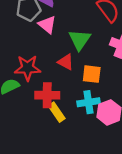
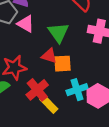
orange square: (92, 74) -> (63, 64), moved
red cross: (47, 95) -> (37, 90), turned -30

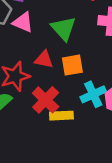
red triangle: (49, 56) -> (44, 59), moved
yellow rectangle: (49, 104) -> (61, 116), turned -42

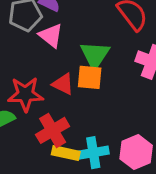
orange square: (72, 65) -> (90, 77), moved
cyan cross: (93, 94) -> (93, 153), moved

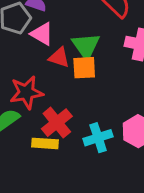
red triangle: (63, 84) -> (59, 58), moved
yellow rectangle: (66, 153) -> (45, 143), moved

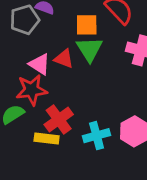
pink triangle: (42, 34) -> (40, 64), moved
orange square: (84, 68) -> (87, 25), moved

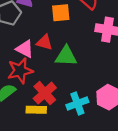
green triangle: (89, 49) -> (66, 56), moved, turned -50

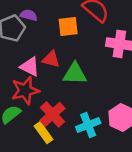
yellow rectangle: (36, 110) -> (44, 133), turned 54

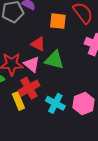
pink triangle: (30, 67) -> (32, 64), moved
cyan cross: (88, 125) -> (55, 103), turned 36

